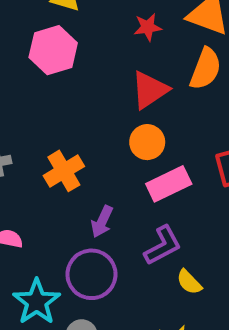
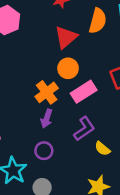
orange cross: (64, 171) -> (47, 92), moved
purple circle: (91, 274) -> (44, 151), size x0.6

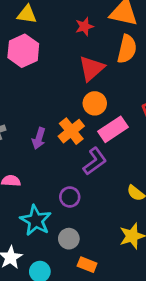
purple arrow: (47, 119) -> (39, 138), moved
purple L-shape: (84, 129) -> (95, 161), moved

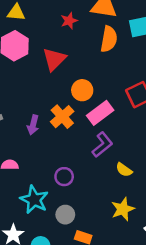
red triangle: (92, 68) -> (54, 59), moved
purple L-shape: (95, 161) -> (102, 145), moved

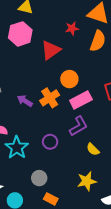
red star: (69, 21) -> (72, 28), moved
purple arrow: (33, 125) -> (25, 101), turned 98
purple circle: (64, 177) -> (50, 142), moved
cyan star: (34, 200) -> (17, 148), moved

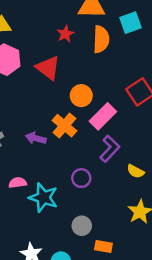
red triangle: (51, 50) -> (48, 68), turned -30

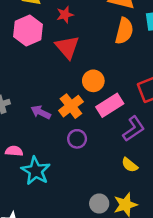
red star: (65, 34) -> (65, 15), moved
purple L-shape: (110, 149) -> (134, 129), moved
purple circle: (81, 178) -> (77, 139), moved
gray circle: (82, 226) -> (99, 204), moved

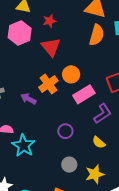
orange cross: (71, 106) -> (48, 84), moved
purple circle: (77, 139) -> (65, 131), moved
gray circle: (99, 204) -> (69, 165), moved

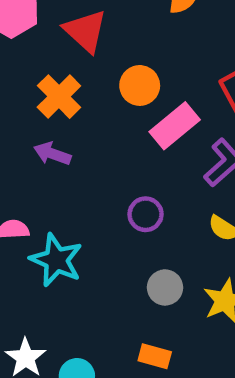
orange cross: (48, 84) -> (59, 97), moved

